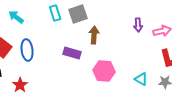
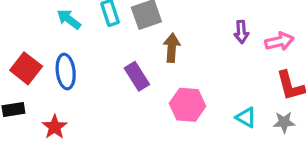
cyan arrow: (16, 17) -> (69, 19), moved
purple rectangle: (72, 53) -> (137, 76), turned 42

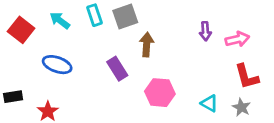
red square: (26, 68) -> (21, 30), moved
blue ellipse: (66, 72) -> (57, 65), turned -64
gray star: (284, 122) -> (241, 107), turned 30

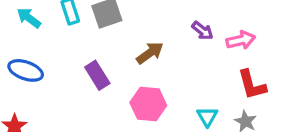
purple arrow: (205, 31) -> (202, 31), turned -48
brown arrow: (147, 45) -> (150, 53), moved, turned 50
cyan triangle: (209, 103) -> (207, 117), turned 30

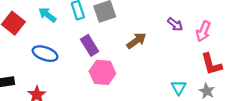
pink arrow: (241, 40) -> (203, 31), turned 126
purple rectangle: (97, 75) -> (90, 45), moved
pink hexagon: (148, 104) -> (102, 72), moved

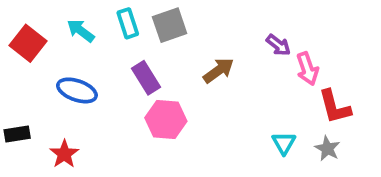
pink arrow: (203, 31) -> (307, 69), moved, turned -42

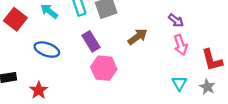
pink arrow: (307, 69) -> (181, 45), moved

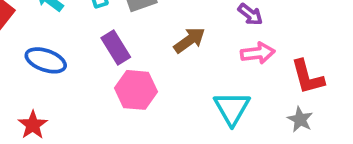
pink arrow: (181, 45) -> (258, 53), turned -78
cyan triangle: (179, 83) -> (232, 108), moved, size x1.5

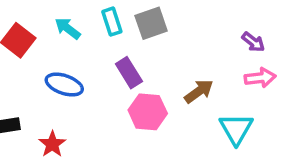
brown arrow: (189, 40) -> (199, 91), moved

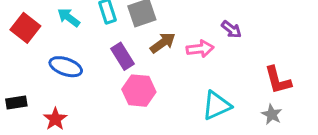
pink arrow: (260, 78) -> (200, 49), moved
brown arrow: (199, 91) -> (163, 43), moved
cyan triangle: (236, 129) -> (216, 105), turned 36

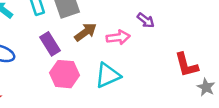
cyan triangle: (216, 105) -> (108, 75), moved
gray star: (272, 114) -> (206, 87), moved

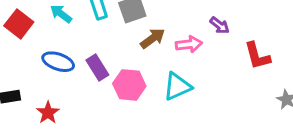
purple rectangle: (50, 44) -> (97, 68), moved
red L-shape: (186, 65) -> (257, 56), moved

